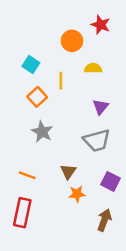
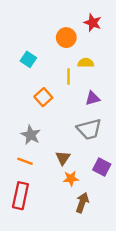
yellow line: (61, 81) -> (69, 77), moved
orange square: (37, 97) -> (43, 97), moved
purple triangle: (101, 107) -> (93, 98), turned 35
gray star: (42, 132) -> (31, 135), moved
brown arrow: (104, 220) -> (82, 203), moved

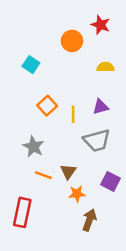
yellow semicircle: (86, 63) -> (106, 67), moved
yellow line: (69, 77) -> (73, 114), moved
orange line: (25, 161) -> (43, 175), moved

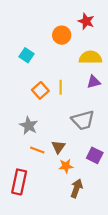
yellow semicircle: (106, 67) -> (90, 57), size x1.5
purple triangle: (101, 107) -> (94, 82), moved
yellow line: (73, 114) -> (61, 87), moved

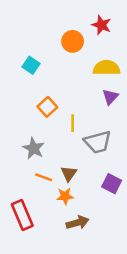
purple triangle: (94, 82) -> (110, 97), turned -32
yellow line: (61, 87) -> (73, 123), moved
orange star: (66, 166) -> (65, 196), moved
red rectangle: (19, 182) -> (22, 215), turned -35
brown arrow: (77, 188) -> (78, 223), moved, turned 54

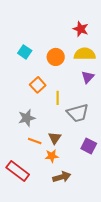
red star: (101, 25) -> (81, 29), moved
orange circle: (73, 41) -> (56, 57), moved
gray star: (34, 148) -> (27, 118), turned 30
red rectangle: (22, 215) -> (18, 171), turned -30

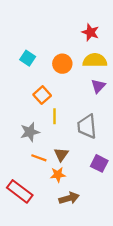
yellow line: (58, 98) -> (54, 116), moved
gray trapezoid: (78, 113) -> (87, 126), turned 100

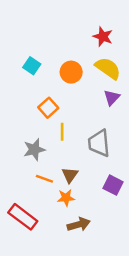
yellow semicircle: (95, 60) -> (108, 68), turned 35

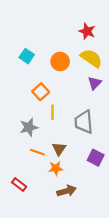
red rectangle: (23, 217) -> (19, 184), size x0.6

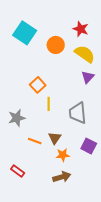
cyan square: (27, 56) -> (25, 33), moved, size x1.6
orange circle: (60, 61) -> (56, 45), moved
gray star: (29, 127) -> (17, 118), moved
orange star: (56, 168) -> (63, 155), moved

